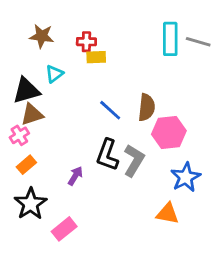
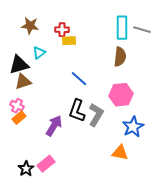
brown semicircle: (147, 107) -> (120, 57), moved
pink cross: (19, 135) -> (17, 106), moved, turned -32
purple arrow: (75, 176) -> (54, 126), size x1.5
black star: (31, 204) -> (26, 169), moved, size x0.7

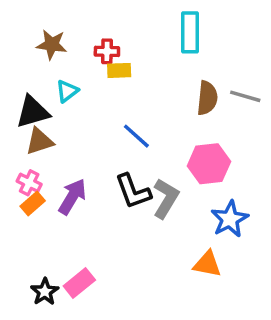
cyan rectangle: (122, 28) -> (190, 32), moved
gray line: (142, 30) -> (245, 96), moved
black L-shape: (77, 111) -> (133, 191), turned -40
purple arrow: (54, 126) -> (72, 197), moved

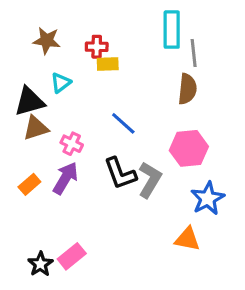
gray line: (245, 96) -> (194, 53), moved, turned 68
pink cross: (29, 183) -> (72, 144), moved

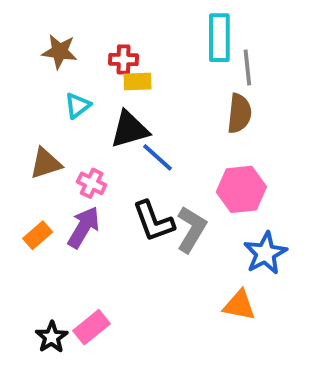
black triangle: (29, 101) -> (130, 129), moved

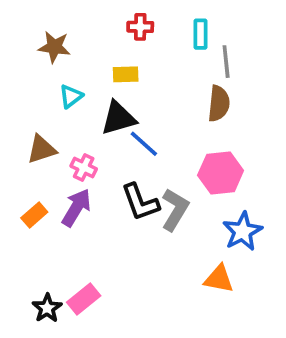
cyan rectangle: (219, 38) -> (201, 34), size x0.7
red cross: (124, 59) -> (140, 27), moved

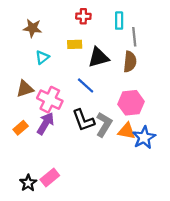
black triangle: (118, 118) -> (99, 57), moved
pink cross: (84, 167) -> (50, 100), size x1.6
orange triangle: (219, 279) -> (127, 131), moved

